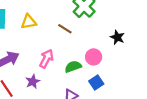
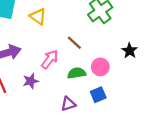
yellow triangle: (29, 22) -> (38, 16), turned 35
brown line: (65, 29) -> (74, 43), moved

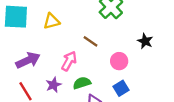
yellow triangle: (38, 16) -> (52, 21), turned -42
green semicircle: (77, 73) -> (82, 83), moved

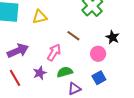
black star: (145, 41) -> (112, 37), moved

